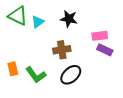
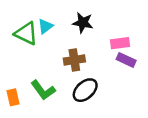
green triangle: (18, 16) -> (26, 33), moved
orange rectangle: (13, 69) -> (13, 97), moved

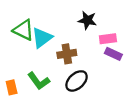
black star: (83, 23) -> (87, 20), moved
cyan triangle: (45, 26) -> (42, 38), moved, size x1.5

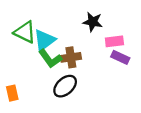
green L-shape: (39, 81) -> (50, 59), moved
black ellipse: (77, 81) -> (65, 86), moved

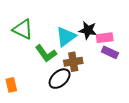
black star: (93, 22) -> (88, 30), moved
cyan triangle: (44, 40) -> (66, 37), moved
brown cross: (71, 57) -> (73, 62), moved

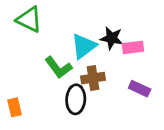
green triangle: (23, 29) -> (29, 20), moved
purple rectangle: (110, 52) -> (140, 89), moved
black ellipse: (60, 79) -> (76, 99), turned -45

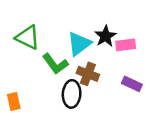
green triangle: (29, 20) -> (28, 37), moved
black star: (112, 38) -> (106, 36), turned 30
brown cross: (93, 78) -> (88, 74), turned 30

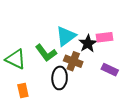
black star: (106, 36) -> (88, 43), moved
green triangle: (28, 37) -> (16, 59), moved
orange rectangle: (14, 101) -> (23, 91), moved

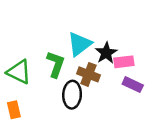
pink rectangle: (105, 37) -> (124, 62), moved
green L-shape: (46, 53) -> (56, 64), turned -125
orange rectangle: (23, 91) -> (14, 110), moved

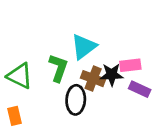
black star: (106, 53) -> (112, 75), moved, turned 30

